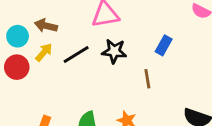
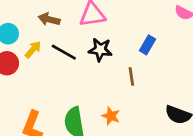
brown arrow: (46, 26) -> (49, 19), moved
black line: (76, 55) -> (64, 52), turned 60

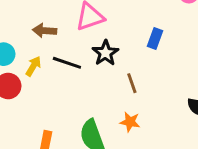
black star: (100, 50) -> (105, 53), turned -30
brown line: (131, 77) -> (132, 83), moved

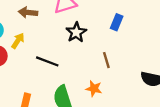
black line: (67, 63) -> (47, 61), moved
brown line: (132, 83) -> (106, 60), moved

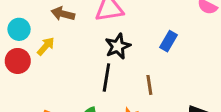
black line: (47, 61) -> (106, 78), moved, turned 70

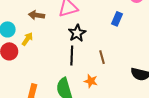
blue rectangle: (168, 41) -> (117, 19), moved

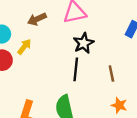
brown arrow: (36, 15) -> (37, 19), turned -35
orange star: (91, 81) -> (119, 105), moved

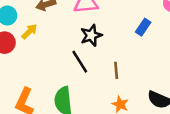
black line: (76, 69) -> (80, 62), turned -45

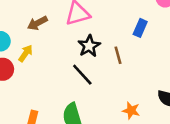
brown line: (116, 70) -> (118, 55), moved

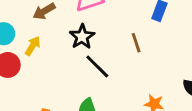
black star: (89, 46) -> (82, 37), moved

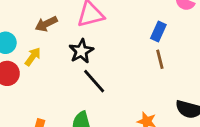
brown line: (136, 43) -> (160, 59), moved

